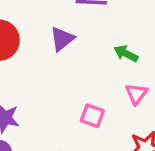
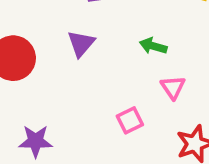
pink square: (92, 116) -> (130, 120), turned -35

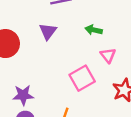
pink square: (130, 120) -> (82, 78), size x1.5

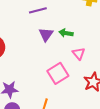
purple triangle: (48, 31) -> (46, 35), moved

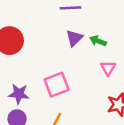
pink square: (58, 73) -> (57, 85), moved

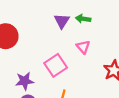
pink triangle: (108, 68) -> (83, 47), moved

